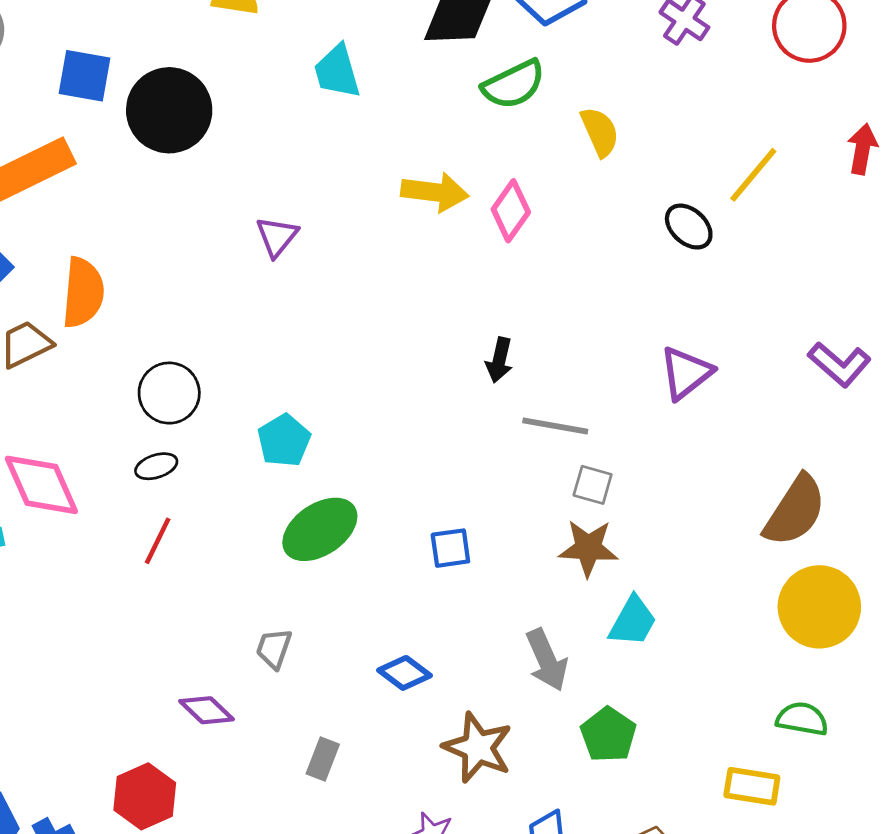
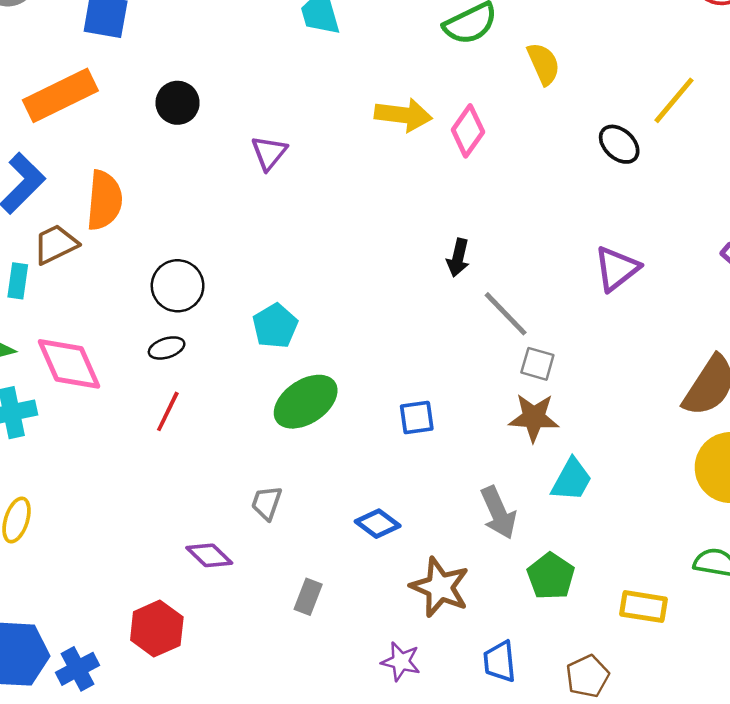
black circle: (169, 110) -> (178, 103), moved, size x0.6
gray line: (555, 426) -> (506, 314), turned 36
yellow rectangle: (752, 786) -> (644, 607), moved

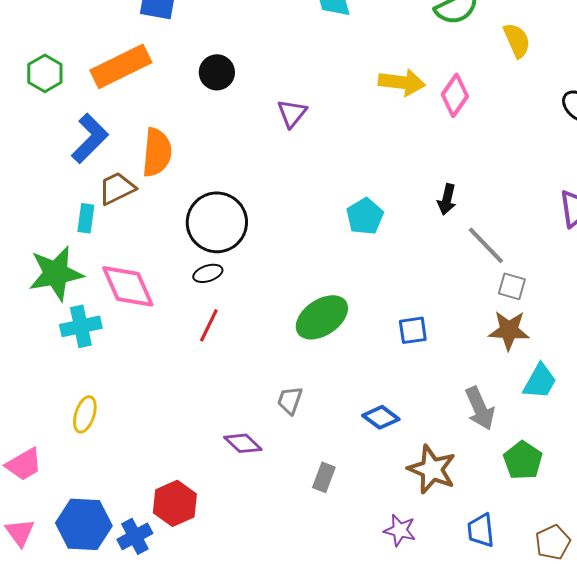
black circle: (178, 286) -> (217, 222), size x1.4
cyan pentagon: (275, 326) -> (365, 216), moved
red hexagon: (157, 629) -> (175, 503), moved

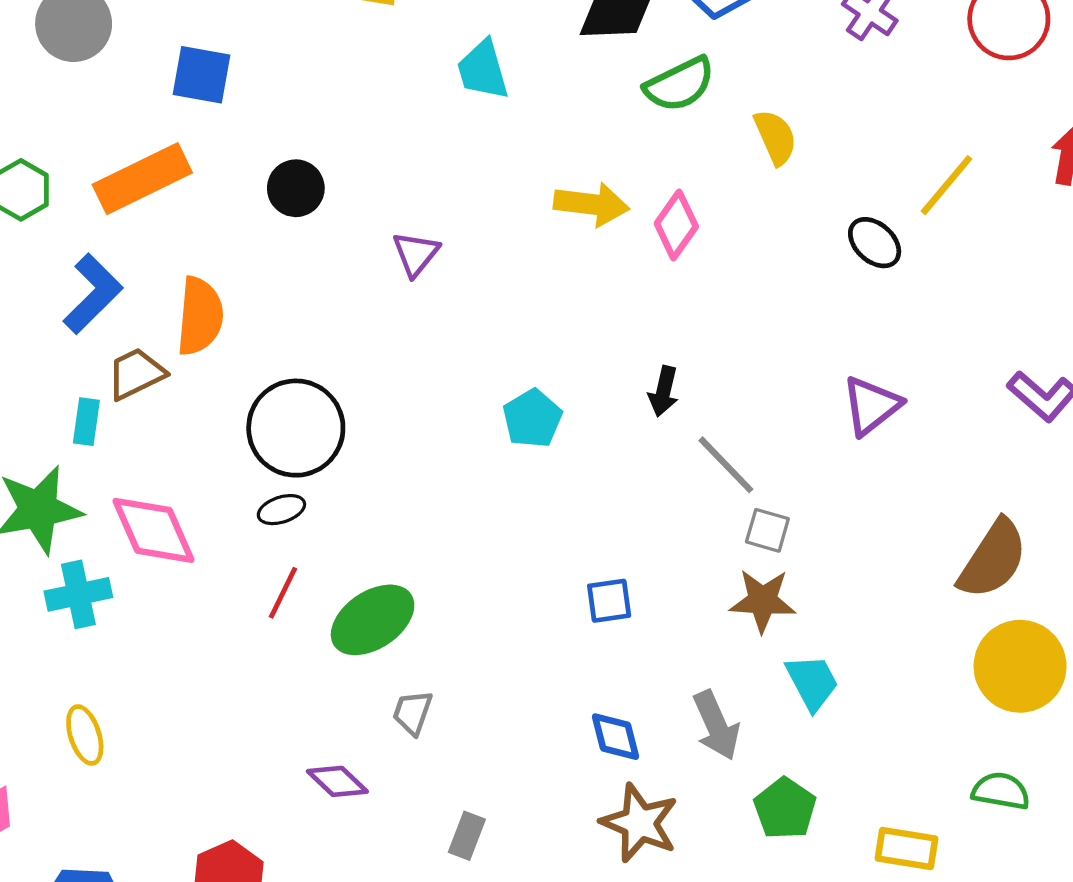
green ellipse: (322, 317) -> (373, 620), moved
cyan trapezoid: (540, 381) -> (812, 682), turned -57
yellow ellipse: (85, 414) -> (85, 735), turned -36
blue diamond: (381, 417) -> (616, 737), moved, turned 39

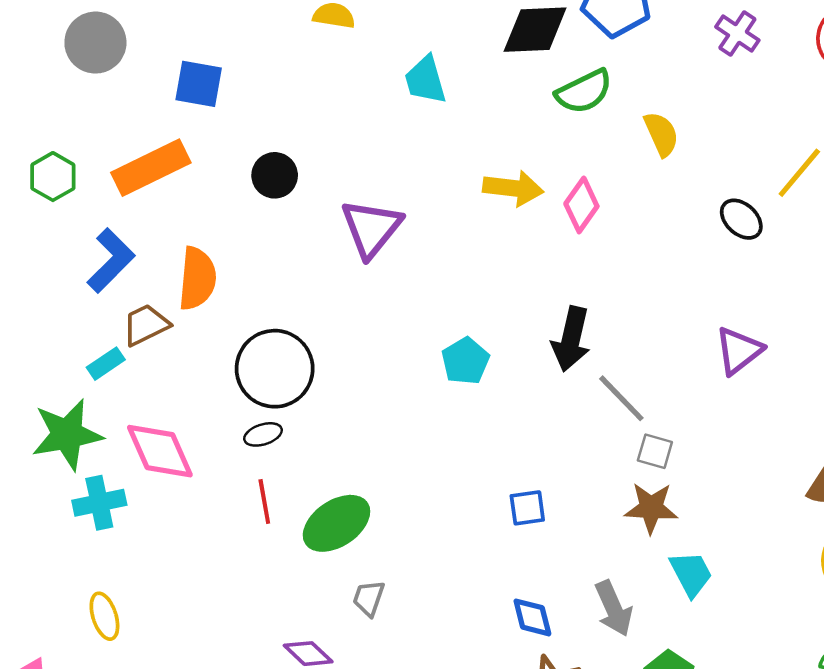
purple triangle: (416, 254) -> (371, 228), size x1.6
black arrow: (664, 391) -> (571, 339), size x1.6
cyan rectangle: (86, 422) -> (106, 364), turned 48
red line: (283, 593) -> (264, 501), turned -36

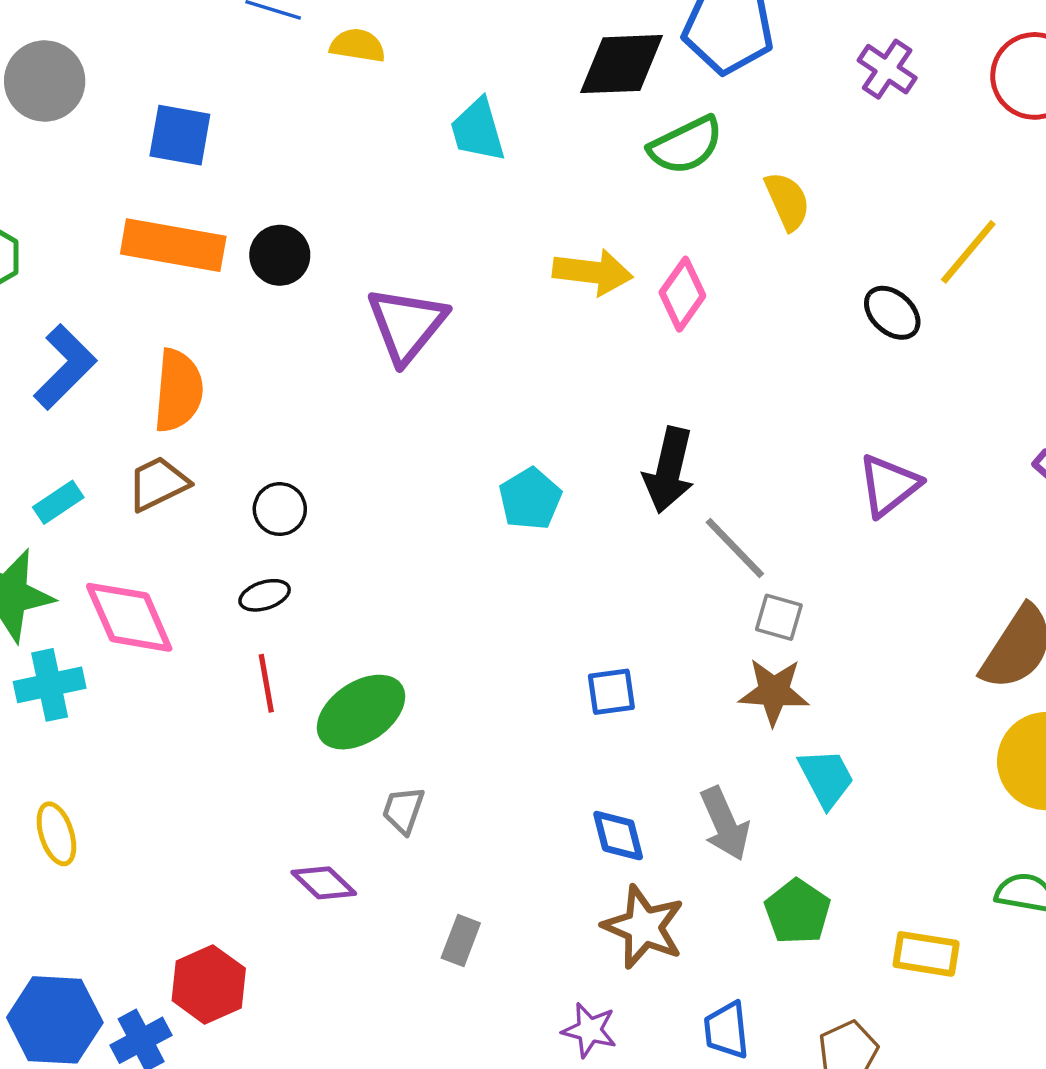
orange rectangle: (151, 168) -> (173, 245), moved, turned 36
brown trapezoid: (146, 325) -> (158, 484), moved
black circle: (275, 369) -> (280, 509), size x0.5

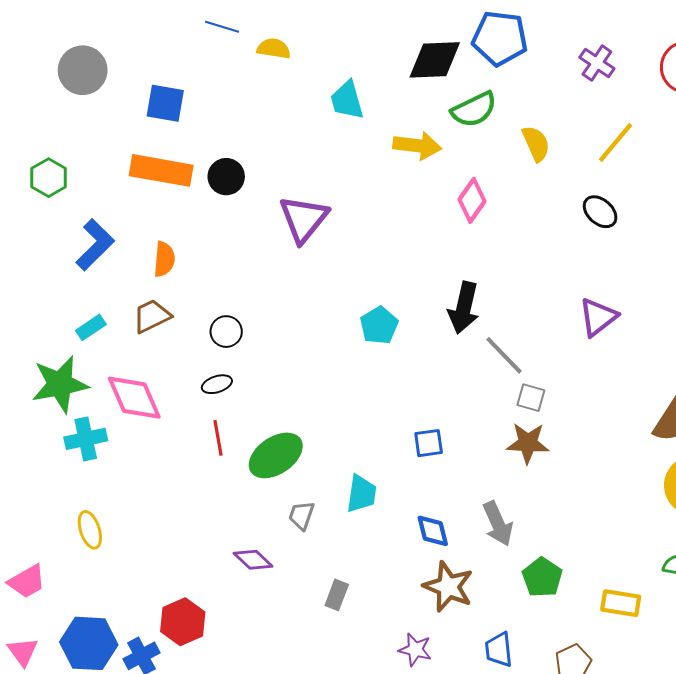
yellow line: (968, 252) -> (616, 143), moved
yellow arrow: (593, 272) -> (417, 146), moved
orange semicircle: (178, 391) -> (164, 259), size x0.7
cyan trapezoid: (826, 778) -> (361, 494), moved, turned 36

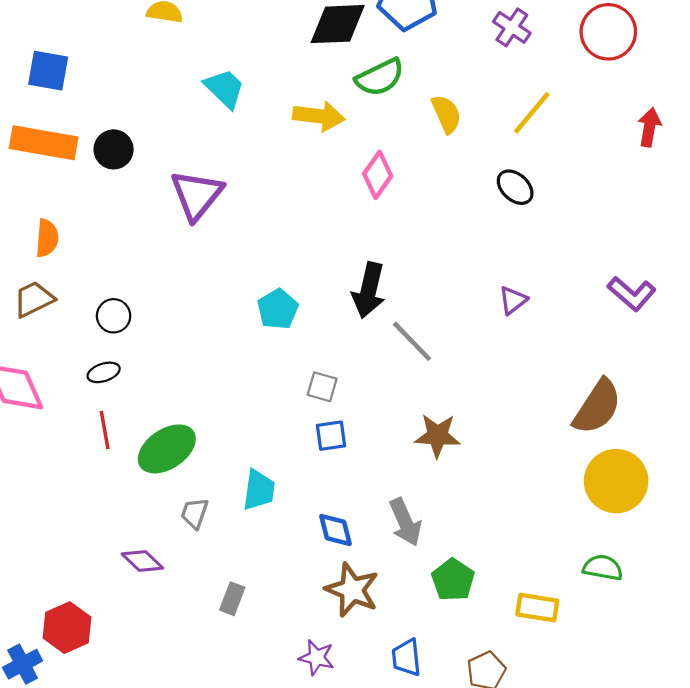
cyan trapezoid: (347, 100) -> (224, 88), moved, turned 150
purple triangle: (598, 317) -> (513, 300), size x0.7
gray square: (531, 398) -> (322, 387), moved

